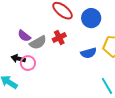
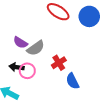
red cross: (59, 38) -> (59, 63), moved
blue semicircle: (88, 53) -> (73, 81), moved, turned 84

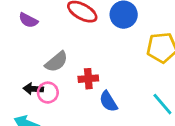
purple semicircle: (20, 42) -> (28, 20), moved
red cross: (59, 63) -> (88, 79), turned 32

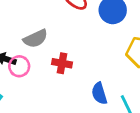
blue semicircle: (108, 101) -> (99, 93), moved

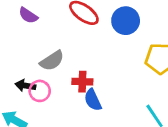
blue semicircle: (99, 93) -> (93, 100), moved

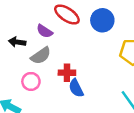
purple semicircle: (28, 15) -> (45, 31), moved
black arrow: (25, 86) -> (17, 42), moved

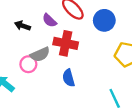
gray semicircle: (41, 56) -> (40, 54), moved
red cross: (67, 73) -> (66, 43), moved, size x1.5

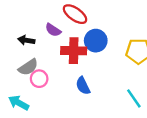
blue circle: (104, 20) -> (96, 41), moved
gray semicircle: (40, 54) -> (28, 67), moved

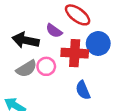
black arrow: (26, 40) -> (26, 40), size x1.5
pink circle: (39, 79) -> (46, 66), moved

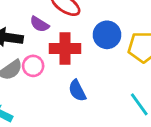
blue circle: (98, 43) -> (107, 35), moved

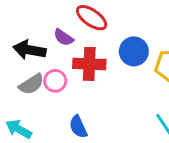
blue semicircle: (77, 91) -> (78, 127), moved

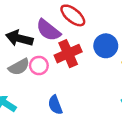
purple semicircle: (64, 37) -> (48, 30), size x1.5
red cross: (89, 64) -> (68, 54), turned -30

